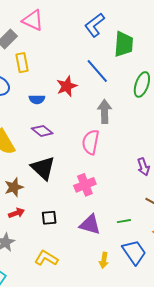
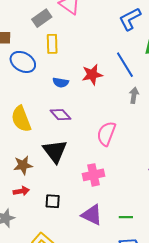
gray arrow: (105, 111) -> (134, 95), moved, size x0.7

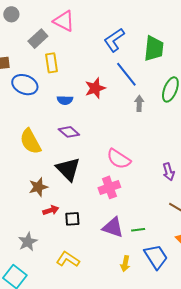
blue L-shape: (130, 19) -> (114, 40), moved
pink semicircle: (106, 134) -> (119, 159), moved, turned -70
red arrow: (21, 191) -> (51, 210), moved
green line: (126, 217) -> (138, 230), moved

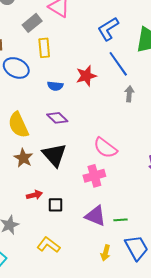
brown star: (38, 187) -> (23, 158), moved, turned -30

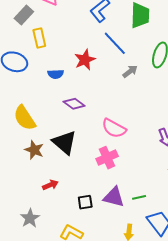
gray arrow: (129, 94) -> (130, 71), turned 56
purple diamond: (57, 118) -> (74, 104), moved
black square: (55, 205) -> (85, 202), moved

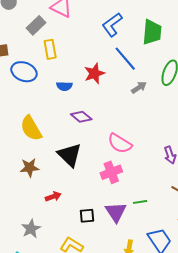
brown star: (34, 150) -> (30, 168), moved, turned -30
purple triangle: (114, 197) -> (116, 212), turned 40
green line: (139, 197) -> (140, 202), moved

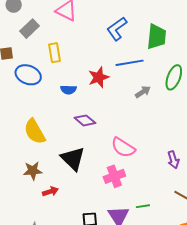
gray rectangle: (36, 25) -> (30, 29), moved
blue line: (125, 59) -> (130, 63), turned -60
red arrow: (53, 197) -> (50, 191), moved

